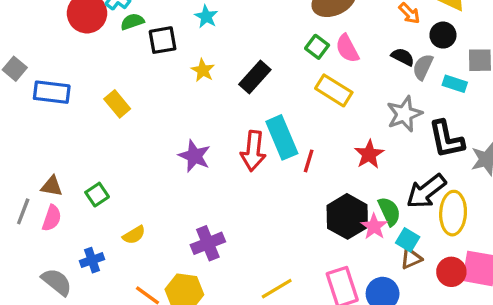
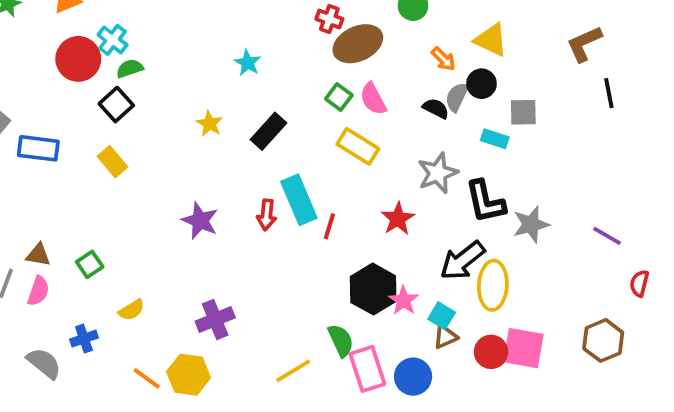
cyan star: (206, 17) -> (248, 63), moved
black square: (163, 40) -> (116, 105), moved, turned -32
gray semicircle: (423, 67) -> (457, 97), moved
red arrow: (253, 151) -> (267, 215), size x0.7
green semicircle: (389, 211) -> (341, 340), moved

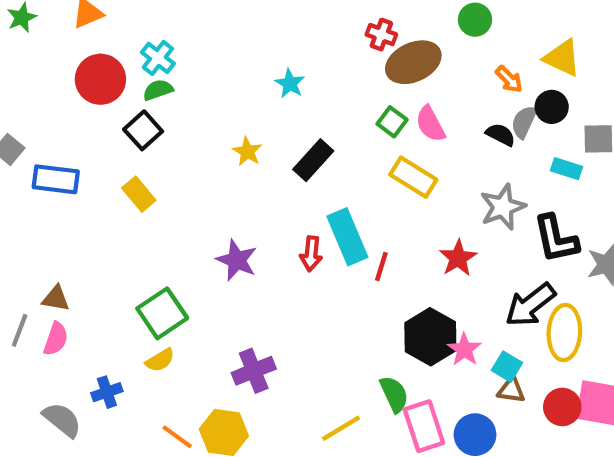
cyan cross: (113, 40) -> (158, 58), moved
green square: (90, 264) -> (162, 313), moved, size x1.6
brown triangle: (445, 337) -> (511, 390), turned 32

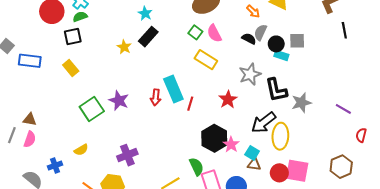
black circle: (552, 107) -> (276, 44), moved
black square: (143, 130) -> (73, 37), turned 30
black rectangle: (313, 160) -> (148, 37), moved
green square: (162, 313) -> (92, 109), moved

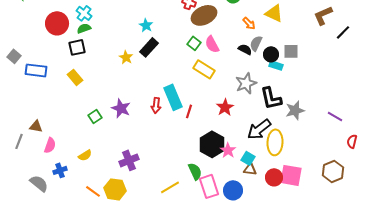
black line: (344, 30) -> (343, 32), moved, turned 56
green square: (92, 109) -> (95, 116), size x0.6
pink semicircle: (30, 139) -> (50, 145), moved

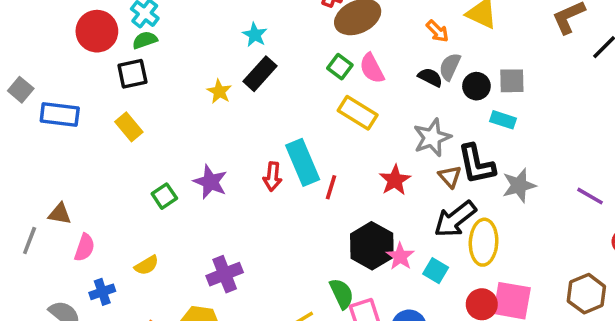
cyan rectangle: (276, 65) -> (503, 120), moved
brown triangle: (250, 169) -> (450, 177), moved, turned 40

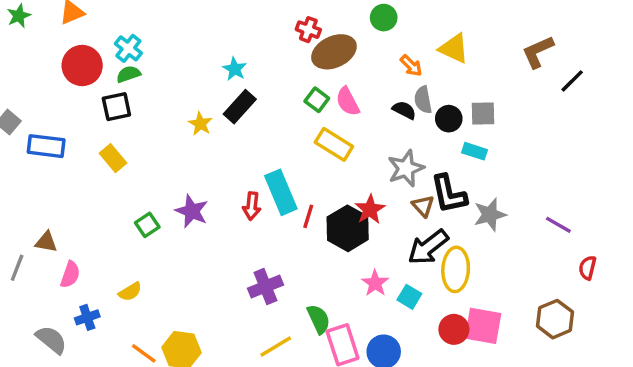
gray semicircle: (450, 67) -> (423, 100), turned -36
black hexagon: (372, 246) -> (348, 228), moved
purple cross: (225, 274) -> (265, 287), moved

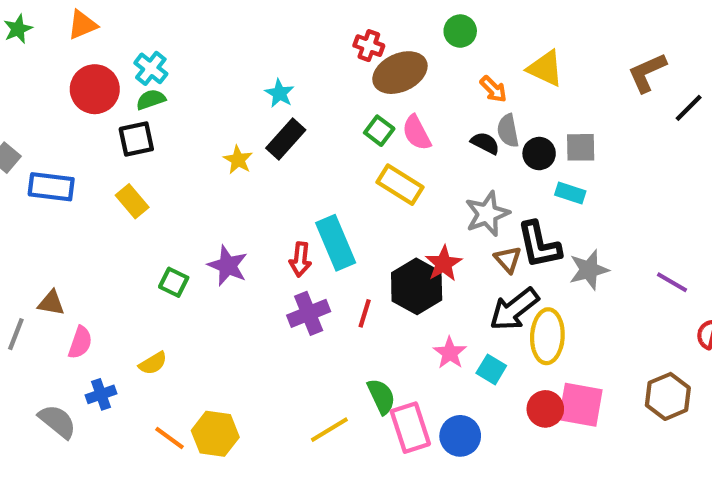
red line: (308, 216) -> (365, 313), moved
green square: (147, 225) -> (174, 282), turned -30
purple cross: (265, 287) -> (309, 313), moved

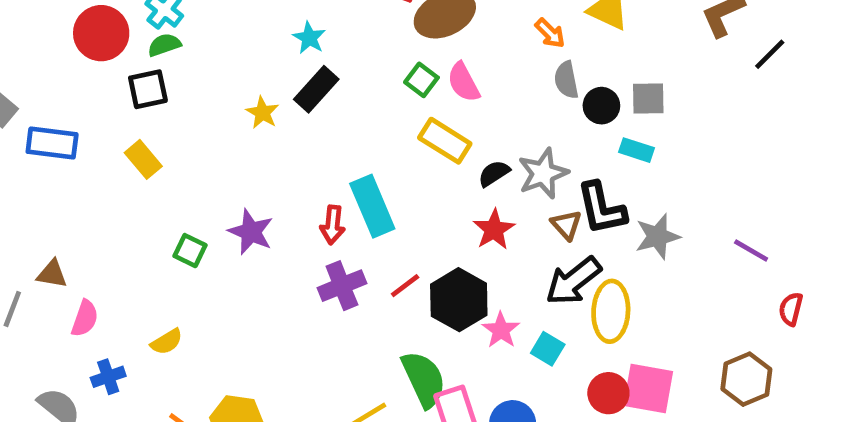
black semicircle: (485, 143) -> (494, 173), moved, turned -60
black hexagon: (417, 286) -> (459, 300), moved
red line: (365, 313) -> (405, 286), turned 36
green semicircle: (381, 396) -> (424, 379), size x1.4

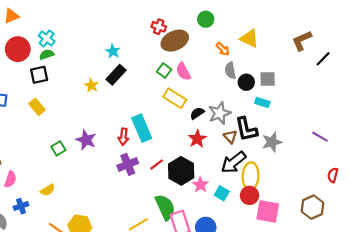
green square: (190, 251) -> (58, 148), turned 32
purple line: (751, 251) -> (320, 137), moved
red circle: (608, 393) -> (249, 195), moved

